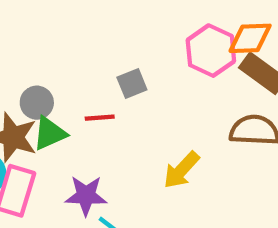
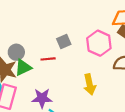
pink hexagon: (211, 51) -> (99, 43), moved
yellow arrow: (181, 170) -> (90, 84), turned -54

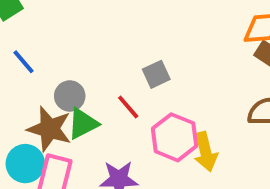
pink hexagon: (99, 43) -> (175, 137), moved
red line: (48, 59) -> (128, 107), turned 56

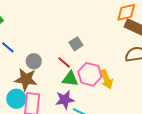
green triangle: (83, 124) -> (70, 79), moved, turned 42

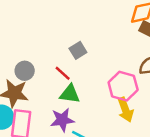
pink hexagon: (90, 74) -> (123, 86), moved
yellow arrow: (107, 79) -> (125, 110), moved

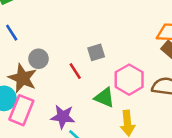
pink hexagon: (123, 86) -> (129, 80), moved
green triangle: (70, 94) -> (104, 98), moved

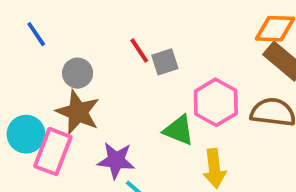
red line: (75, 71) -> (139, 51), moved
brown star: (23, 78) -> (78, 112), moved

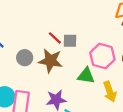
gray square: (165, 62) -> (70, 41), turned 32
brown star: (78, 112) -> (51, 61), moved

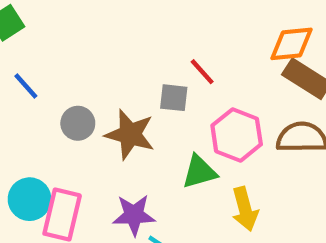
red line: (55, 38) -> (202, 72), moved
green triangle: (86, 76) -> (199, 172), turned -30

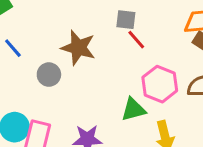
gray square: (174, 98) -> (126, 20), moved
brown star: (130, 134) -> (78, 48), moved

